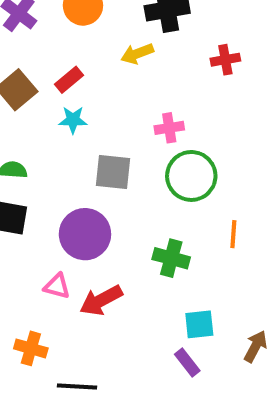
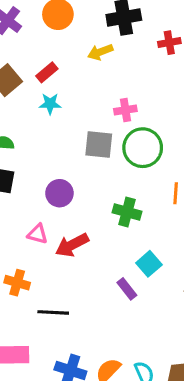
red cross: (225, 60) -> (169, 43), moved
gray square: (113, 172) -> (99, 145), moved
purple circle: (85, 234) -> (59, 193), size x0.7
cyan square: (199, 324) -> (149, 264), turned -35
purple rectangle: (187, 362) -> (127, 289), moved

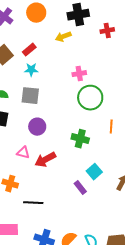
gray square: (99, 145) -> (30, 96), moved

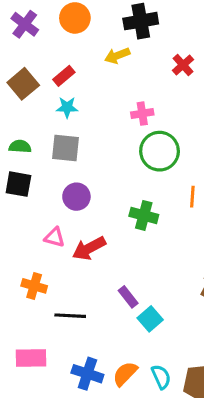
red cross: (107, 31) -> (183, 65), moved, turned -32
cyan square: (94, 172) -> (150, 319), moved
purple rectangle: (80, 188) -> (128, 297), moved

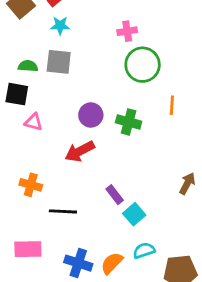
green semicircle: (20, 146) -> (28, 66), moved
purple circle: (76, 197) -> (91, 115), moved
pink triangle: (55, 237) -> (34, 122), moved
cyan semicircle: (161, 377) -> (144, 251), moved, turned -85

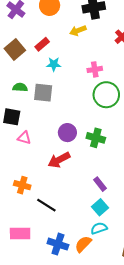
cyan star: (60, 26) -> (54, 64), moved
green semicircle: (28, 66) -> (20, 87), moved
purple rectangle: (115, 195) -> (100, 184), moved
black line: (63, 211) -> (46, 205), turned 30
cyan semicircle: (144, 251) -> (99, 228), moved

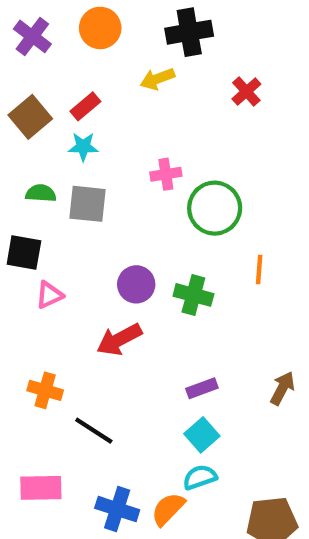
cyan star: (54, 64) -> (83, 147), moved
pink cross: (95, 69) -> (166, 174), moved
pink triangle: (24, 138) -> (49, 295), turned -40
purple rectangle: (100, 184) -> (202, 388), turned -72

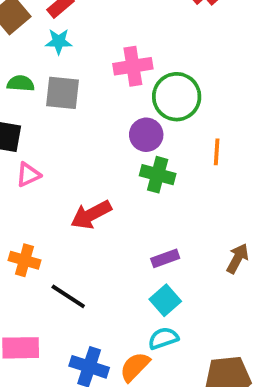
pink cross: (166, 174) -> (133, 66), size x1.4
purple circle: (136, 284) -> (146, 135), moved

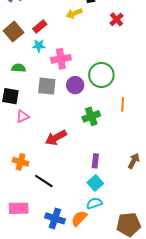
pink cross: (133, 66) -> (61, 59), moved
gray square: (62, 93) -> (47, 86), moved
purple circle: (146, 135) -> (75, 85), moved
green cross: (158, 175) -> (91, 116), turned -36
purple rectangle: (165, 258) -> (95, 161), turned -64

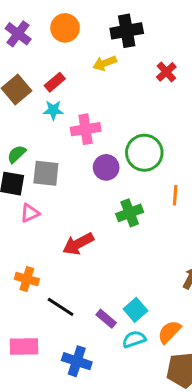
green semicircle: (19, 68) -> (17, 154), moved, turned -48
gray square: (47, 86) -> (46, 173), moved
purple rectangle: (95, 161) -> (106, 319), moved, turned -56
orange semicircle: (79, 218) -> (169, 332), moved

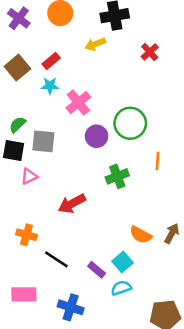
pink cross: (86, 129) -> (78, 103), turned -30
orange semicircle: (169, 332) -> (141, 235), moved, turned -105

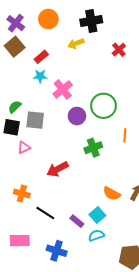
brown square: (17, 68) -> (15, 47), moved

